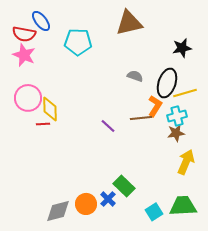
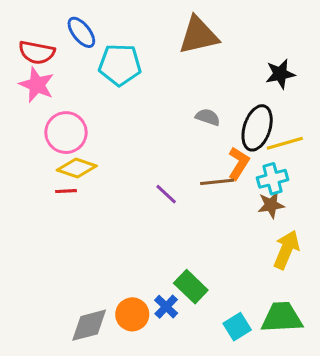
blue ellipse: (41, 21) -> (81, 32), moved
pink circle: (28, 98) -> (66, 133), moved
yellow diamond: (50, 109) -> (77, 168), turned -70

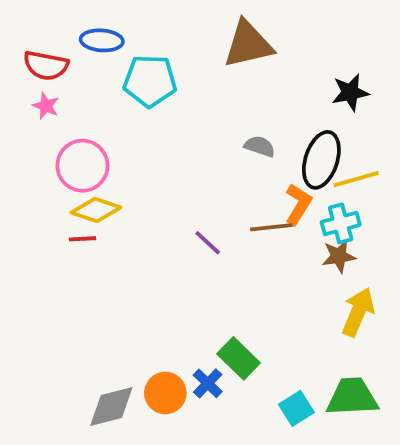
blue ellipse: (81, 32) -> (102, 40), turned -48
pink star: (37, 85) -> (46, 106), size x0.6

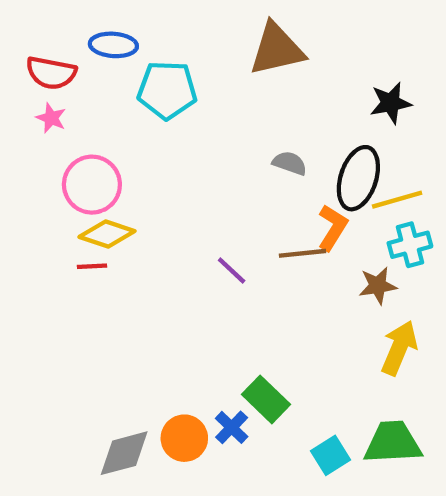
cyan cross: (341, 223) -> (410, 245), moved

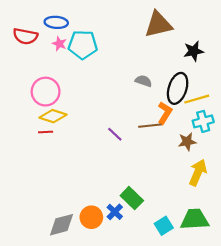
brown triangle: (277, 49) -> (158, 24), moved
pink star: (51, 118) -> (59, 44), moved

